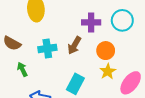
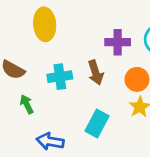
brown arrow: (74, 45) -> (96, 73), turned -48

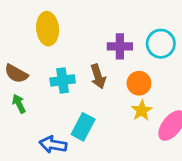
green arrow: (27, 104) -> (19, 104), moved
cyan rectangle: (97, 123) -> (83, 127), moved

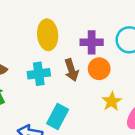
yellow ellipse: (48, 29) -> (48, 35), moved
orange circle: (139, 83) -> (99, 69), moved

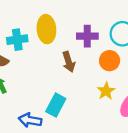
orange circle: (99, 69) -> (110, 61), moved
cyan cross: (39, 74) -> (17, 40), moved

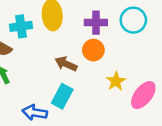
orange circle: (110, 61) -> (93, 50), moved
brown arrow: (69, 62) -> (66, 64), moved, turned 132

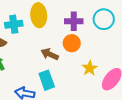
cyan rectangle: (62, 96) -> (47, 80), turned -48

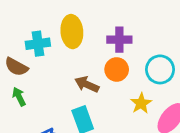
cyan circle: (104, 19) -> (160, 69), moved

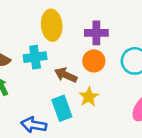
cyan cross: (38, 44) -> (35, 57), moved
yellow star: (141, 103) -> (89, 97), moved

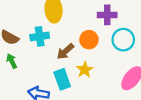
purple cross: (96, 33) -> (107, 15), moved
brown arrow: (66, 75) -> (65, 51), turned -66

